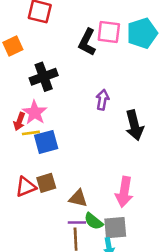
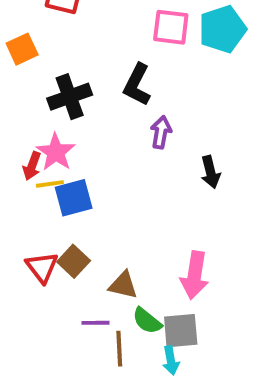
black L-shape: (87, 42) -> (137, 85), moved
black arrow: (134, 125) -> (210, 172), size x0.7
brown square: (46, 183) -> (74, 261), turned -30
red triangle: (26, 187) -> (42, 267), turned -45
purple line: (77, 223) -> (95, 323), moved

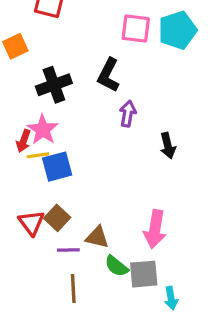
purple line: (95, 323) -> (68, 250), moved
brown line: (119, 349) -> (73, 288), moved
cyan arrow: (171, 360) -> (171, 298), moved

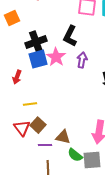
pink star: (43, 130) -> (56, 57), moved
yellow line: (38, 155) -> (30, 104), moved
blue square: (57, 167) -> (38, 59), moved

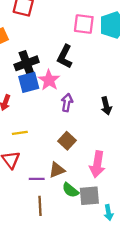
purple arrow: (82, 60) -> (67, 103), moved
brown square: (38, 125) -> (67, 141), moved
brown triangle: (63, 137) -> (57, 170), turned -35

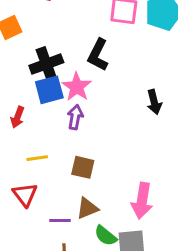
purple arrow: (67, 103) -> (75, 117), moved
black arrow: (106, 106) -> (154, 102), moved
brown square: (67, 141) -> (83, 167), moved, turned -30

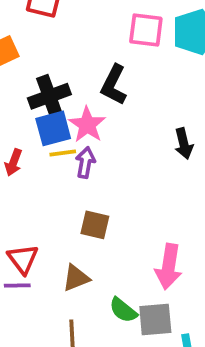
yellow line: (37, 158) -> (63, 153), moved
brown triangle: (87, 208) -> (76, 278), moved
purple line: (60, 220) -> (17, 285), moved

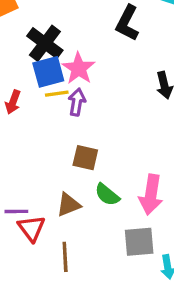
black L-shape: (114, 85) -> (127, 23), moved
black cross: (49, 96) -> (45, 43), turned -33
red triangle: (23, 259) -> (31, 228), moved
green semicircle: (123, 310) -> (107, 195), moved

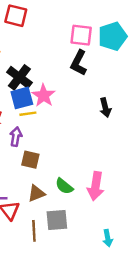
purple arrow: (77, 102) -> (16, 137), moved
brown square: (85, 158) -> (30, 160), moved
gray square: (139, 242) -> (57, 220), moved

